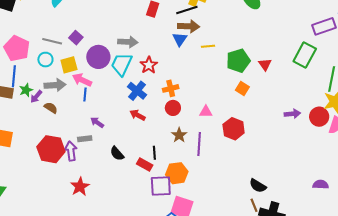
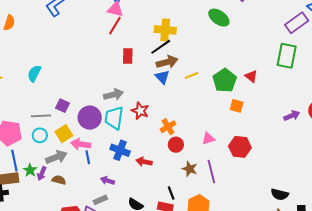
blue cross: (137, 91) -> (120, 150), moved

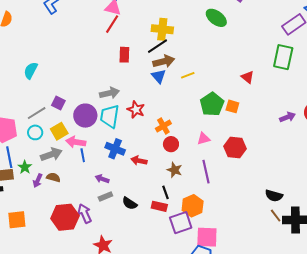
green pentagon: (225, 80) -> (212, 104), moved
gray line: (41, 116) -> (37, 113), turned -30
brown star: (190, 169) -> (175, 170), moved
purple arrow: (42, 174) -> (38, 181), moved
gray rectangle: (100, 200) -> (105, 197), moved

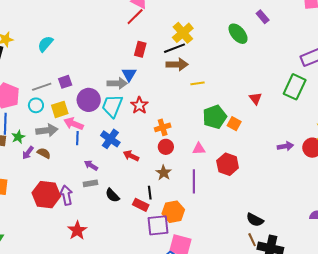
yellow cross: (162, 29) -> (183, 33), turned 30
blue triangle: (159, 76) -> (129, 74), moved
purple square: (58, 103) -> (65, 82), turned 32

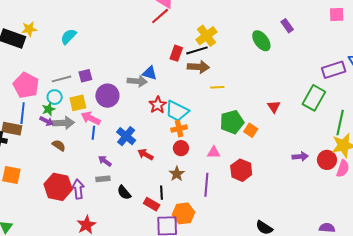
red rectangle: (140, 49) -> (176, 53), moved
blue triangle: (129, 74) -> (150, 73), turned -49
cyan trapezoid: (112, 106) -> (177, 111), moved, turned -90
green star: (18, 137) -> (49, 109), moved
purple arrow: (28, 153) -> (47, 121), moved, turned -104

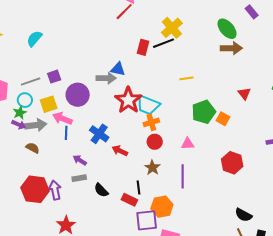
brown arrow: (198, 67) -> (231, 48), moved
red star: (158, 105) -> (128, 100), size x1.5
red hexagon: (241, 170) -> (232, 163), moved

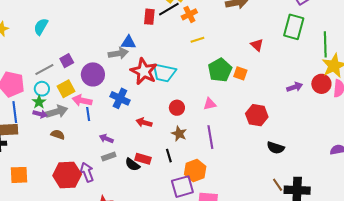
orange cross: (151, 122) -> (189, 14), moved
blue cross: (99, 134) -> (120, 98), moved
red rectangle: (129, 200) -> (143, 159), moved
black semicircle: (244, 215) -> (276, 148), moved

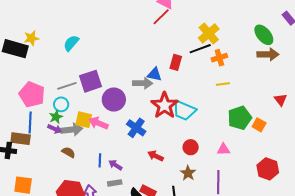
red rectangle: (149, 17) -> (176, 62), moved
purple square: (67, 61) -> (91, 81), size x1.6
yellow square: (66, 89) -> (84, 120), moved, turned 30
blue line: (88, 114) -> (100, 160), moved

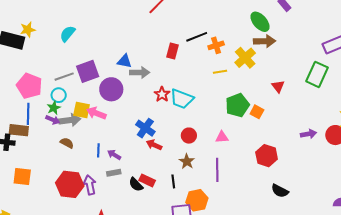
yellow cross: (209, 33) -> (245, 58), moved
blue triangle: (154, 74) -> (125, 61), moved
red star: (164, 105) -> (162, 94), size x0.6
blue cross: (136, 128) -> (145, 128), moved

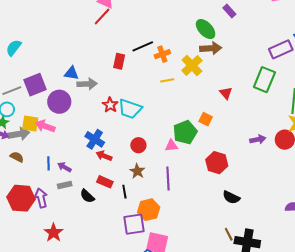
green pentagon: (237, 105) -> (185, 132), moved
red rectangle: (147, 180) -> (105, 182), moved

